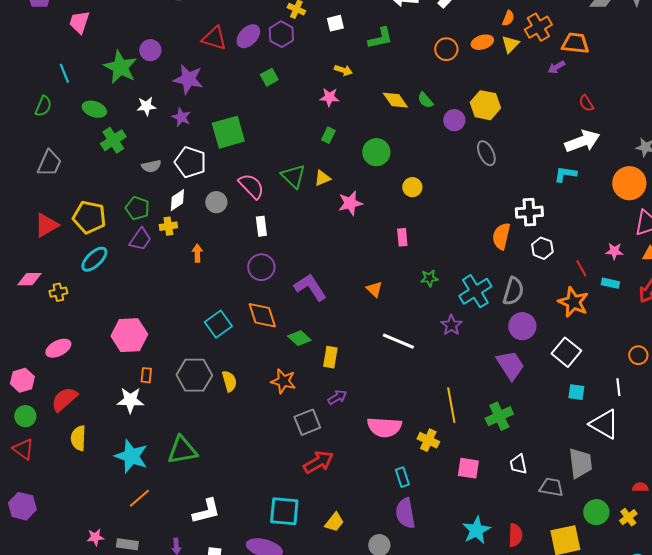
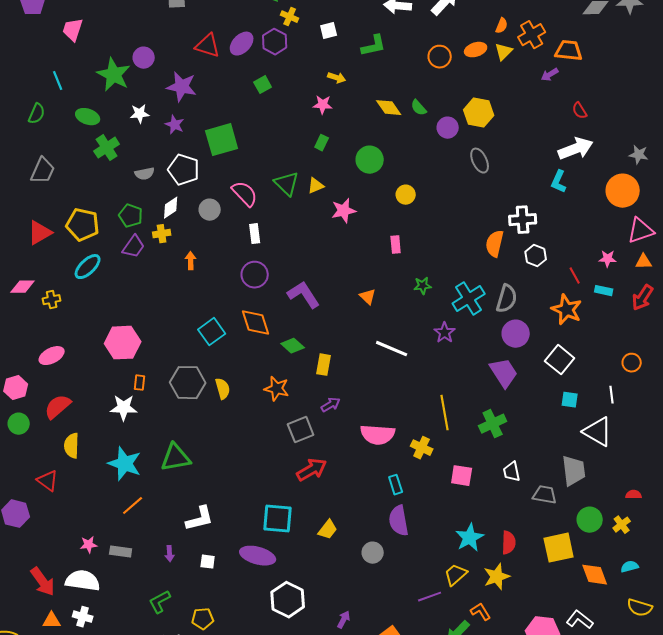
cyan L-shape: (565, 174) -> (559, 182), turned -75
red triangle: (23, 449) -> (48, 481), moved

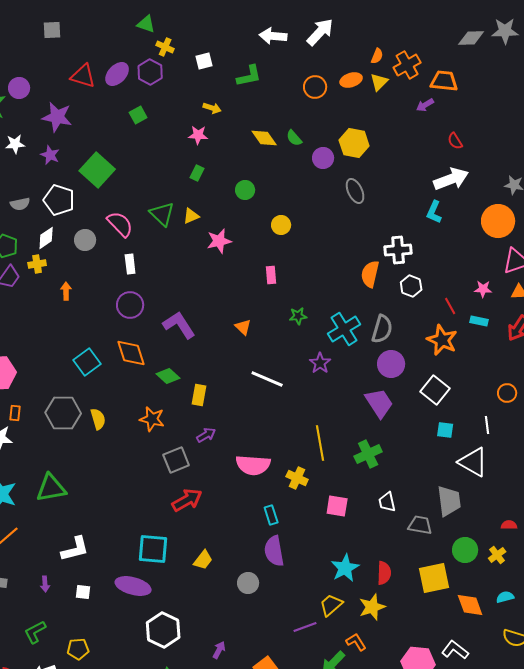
green square: (222, 140) -> (97, 170), turned -32
green circle: (370, 160) -> (245, 190), size x0.7

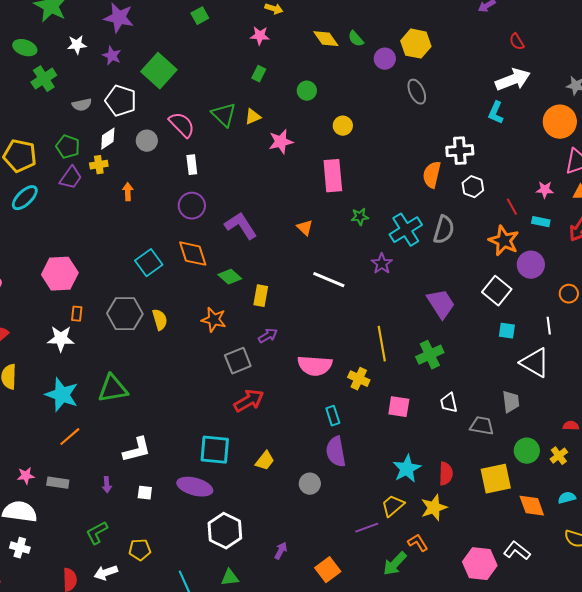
pink rectangle: (271, 275) -> (333, 176), size x1.8
purple circle: (391, 364) -> (531, 265), moved
gray trapezoid: (449, 501) -> (511, 402), size x0.7

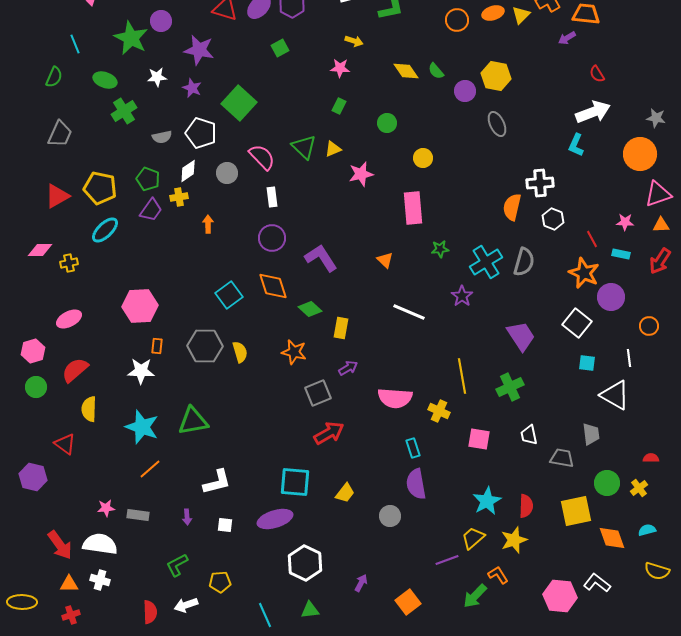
purple ellipse: (195, 487) -> (275, 519), turned -32

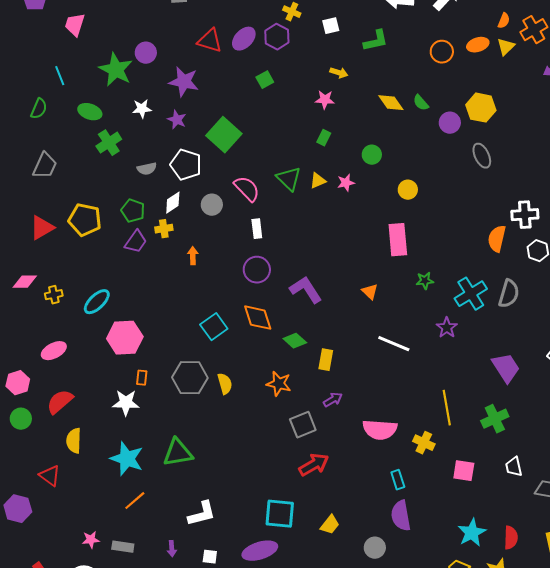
pink star: (361, 174) -> (346, 183), moved, size x0.7
cyan ellipse: (105, 230) -> (97, 302), moved

